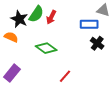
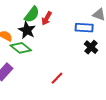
black star: (19, 19) -> (27, 30), moved
green diamond: (46, 48) -> (21, 48), moved

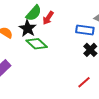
green diamond: (21, 48) -> (37, 44), moved
red line: (57, 78) -> (84, 82), moved

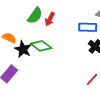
black star: (28, 28) -> (23, 49), moved

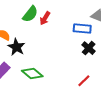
green diamond: (41, 46) -> (32, 73), moved

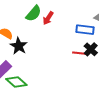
green diamond: (32, 73) -> (16, 82), moved
red line: (84, 81) -> (79, 53), moved, turned 48

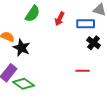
red arrow: (48, 18) -> (60, 19), moved
red line: (79, 53) -> (83, 71), moved

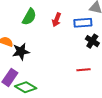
black star: (22, 48) -> (21, 52), turned -30

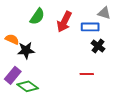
red arrow: (57, 20) -> (64, 22), size x1.5

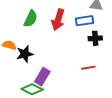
black cross: (98, 46) -> (95, 38), turned -32
purple rectangle: (13, 75) -> (42, 77), moved

